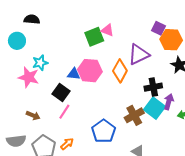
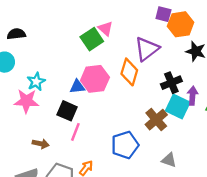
pink triangle: (107, 30) -> (105, 29), turned 32
blue pentagon: (104, 131) -> (125, 145), turned 30

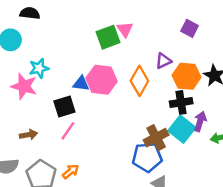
orange hexagon: (181, 24) -> (187, 76), moved
purple triangle: (147, 49) -> (163, 61), size x0.6
black square: (67, 111) -> (64, 107), turned 36
brown arrow: (41, 144) -> (28, 135), turned -35
blue pentagon: (125, 145) -> (147, 157), moved

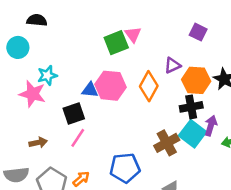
blue pentagon: (147, 157) -> (125, 168), moved

